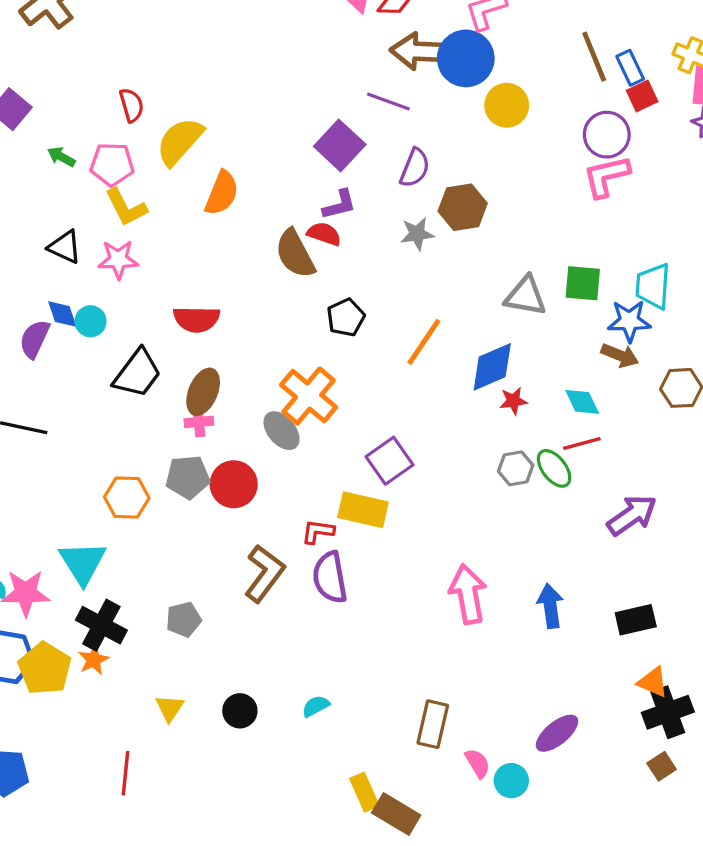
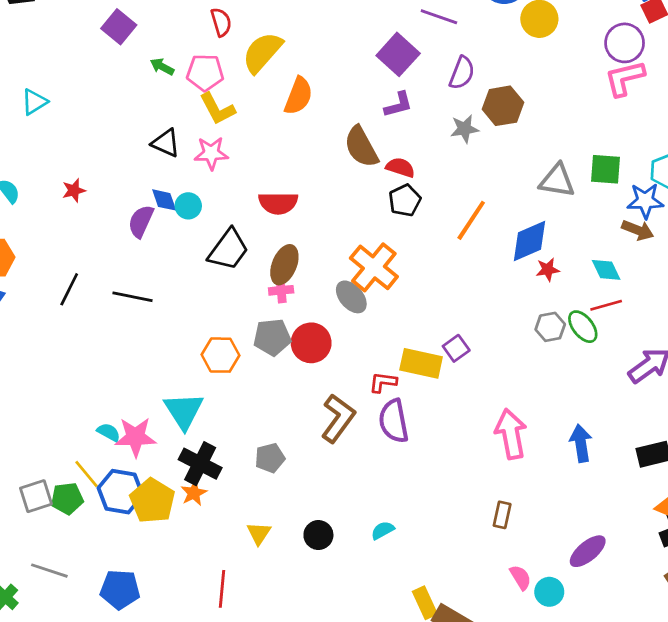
red semicircle: (324, 234) -> (400, 167), moved
purple square: (390, 461) -> (456, 348), moved, size x0.7
brown rectangle: (433, 724) -> (502, 515), moved, size x0.7

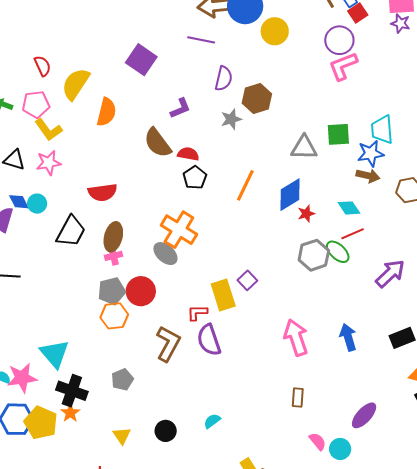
purple square: (398, 54) -> (141, 60), moved
gray hexagon: (550, 327) -> (314, 255), size x1.4
orange hexagon: (221, 355) -> (114, 316), moved
yellow rectangle: (421, 363) -> (223, 295), turned 68

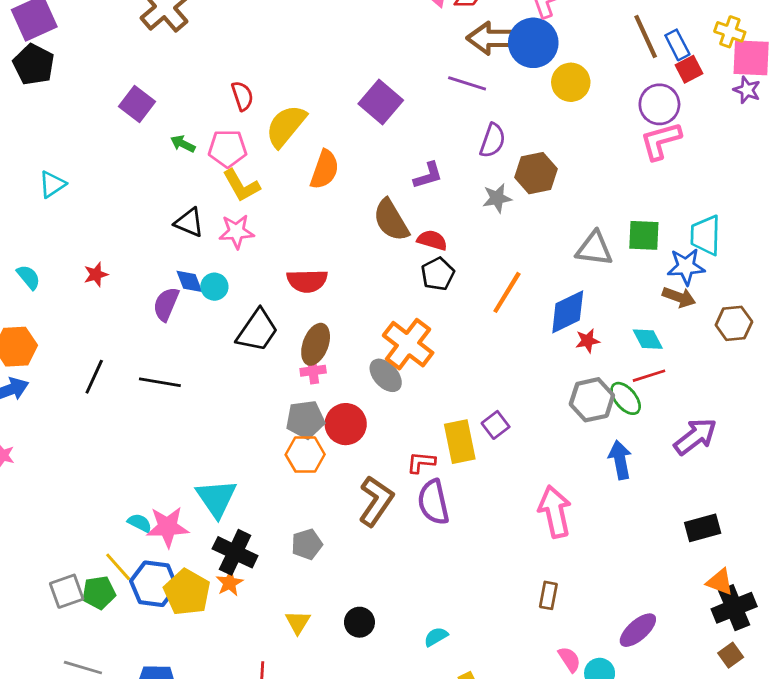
blue arrow: (348, 337) -> (620, 460), moved
cyan semicircle: (212, 421) -> (436, 637), moved

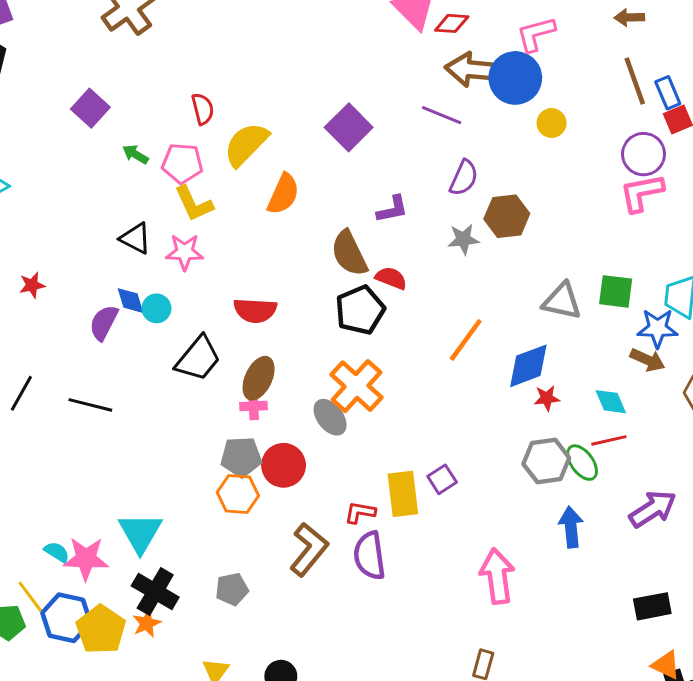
yellow circle: (571, 82) -> (552, 123), size x0.7
black pentagon: (438, 274) -> (360, 310), moved, size x1.4

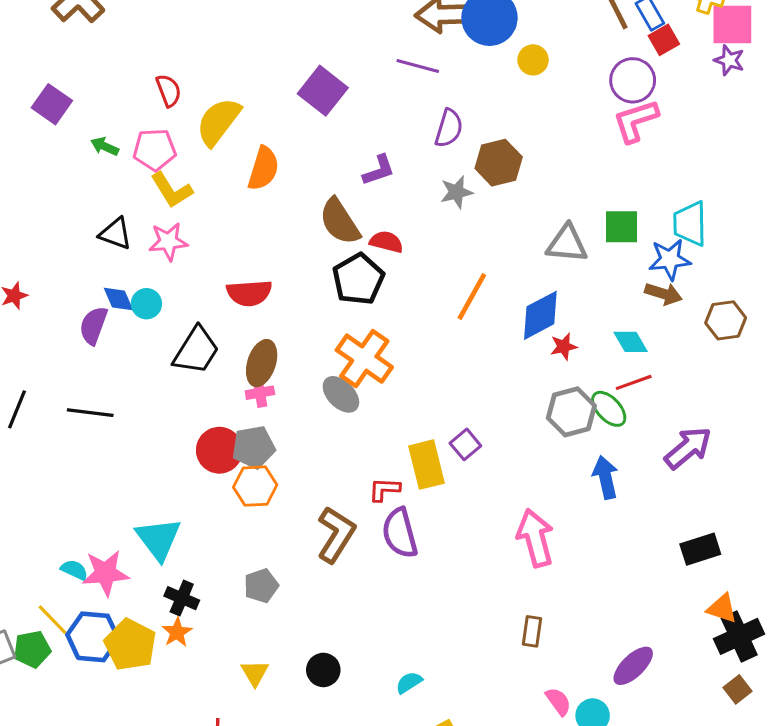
red circle: (284, 465) -> (219, 450), moved
black cross: (155, 591) -> (182, 598), size x0.7

